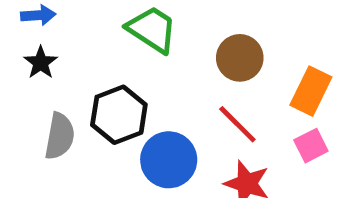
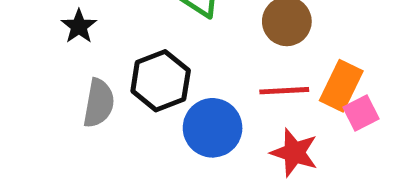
orange rectangle: (311, 91) -> (341, 86), moved
red line: (237, 124) -> (284, 91), turned -48

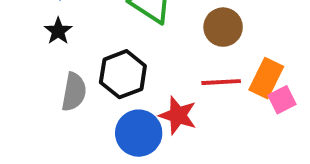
blue circle: (213, 128) -> (139, 133), moved
red star: (294, 153) -> (178, 115), moved

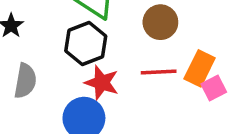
black hexagon: (123, 74) -> (86, 44), moved
red star: (178, 115) -> (102, 83), moved

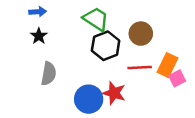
black hexagon: (86, 44) -> (106, 46), moved
red star: (102, 83) -> (114, 93), moved

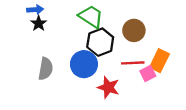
black star: (39, 36) -> (39, 23), moved
pink square: (177, 78) -> (148, 73), moved
blue circle: (89, 99) -> (84, 64), moved

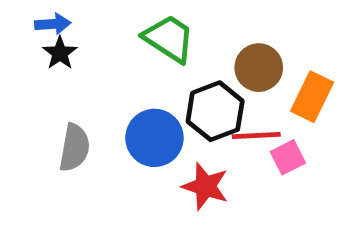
black hexagon: (100, 42) -> (215, 111), moved
orange rectangle: (159, 61) -> (312, 97), moved

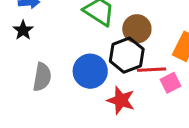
black star: (60, 53) -> (23, 30), moved
brown circle: (259, 68) -> (137, 29), moved

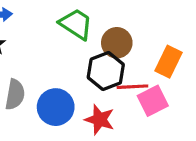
blue circle: (90, 71) -> (56, 107), moved
pink square: (170, 83) -> (153, 101), size x1.4

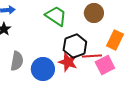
brown circle: (117, 43) -> (94, 13), moved
red star: (100, 120) -> (68, 62), moved

